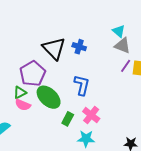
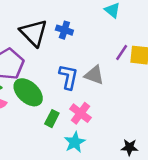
gray triangle: (122, 46) -> (94, 75), moved
cyan star: (86, 139) -> (75, 142), turned -30

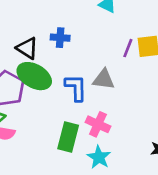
black triangle: (34, 33) -> (27, 48), size x0.7
green ellipse: (28, 92) -> (34, 76), moved
green rectangle: (52, 119) -> (68, 137), size x1.5

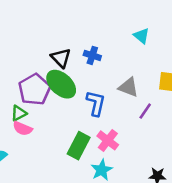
purple line: (128, 48) -> (145, 111), moved
gray triangle: (104, 79) -> (128, 87), moved

